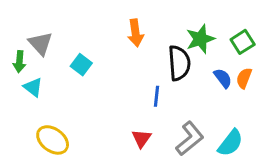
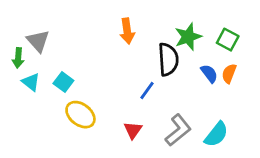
green square: (243, 42) -> (228, 40), turned -30
cyan square: (81, 65) -> (63, 82), moved
blue line: (157, 96) -> (147, 91), turned 30
yellow ellipse: (53, 140) -> (80, 115), moved

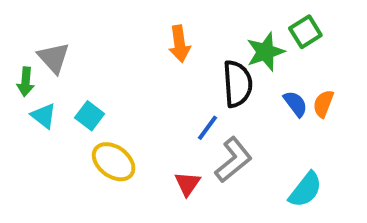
green square: (228, 40) -> (305, 32), moved, turned 30
gray L-shape: (178, 130) -> (233, 160), moved

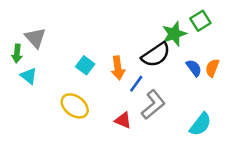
orange arrow: (180, 44) -> (118, 68), moved
black semicircle: (237, 84) -> (156, 55), turned 60
cyan square: (90, 116) -> (85, 65), moved
red triangle: (187, 184) -> (123, 120), turned -42

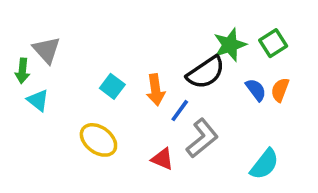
green square: (200, 21) -> (273, 43), moved

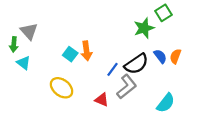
green square: (273, 43) -> (164, 13), moved
black semicircle: (206, 73) -> (136, 64), moved
orange arrow: (156, 90) -> (86, 51), moved

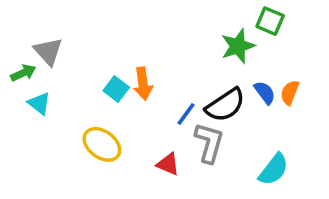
green square: (164, 13) -> (270, 21), turned -35
green arrow: (14, 44) -> (23, 73), turned -120
gray L-shape: (127, 87) -> (209, 143), turned -35

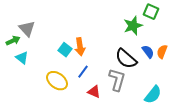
black semicircle: (225, 105) -> (126, 59), turned 75
blue line: (186, 114) -> (83, 72), moved

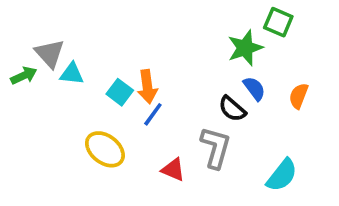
blue semicircle: (148, 52) -> (254, 88), moved
cyan triangle: (22, 58) -> (72, 74), moved, turned -32
black semicircle: (126, 59) -> (232, 109), size x0.7
blue line: (83, 72) -> (153, 114), moved

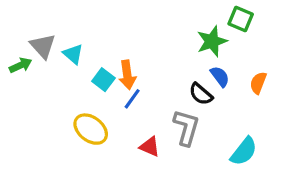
cyan triangle: (72, 74) -> (73, 54), moved, turned 35

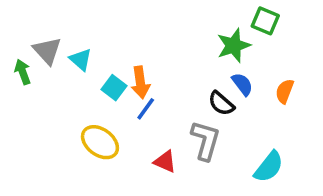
green arrow: (20, 65) -> (23, 72), turned -85

